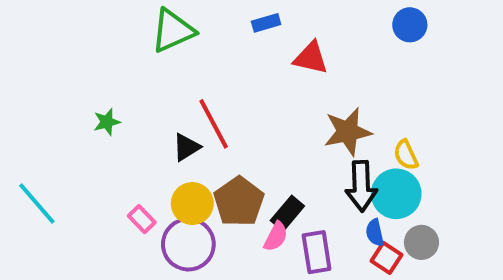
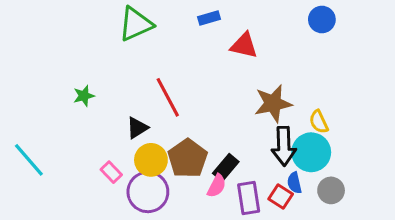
black triangle: (186, 147) -> (137, 128), moved
red square: (387, 258) -> (281, 197), moved

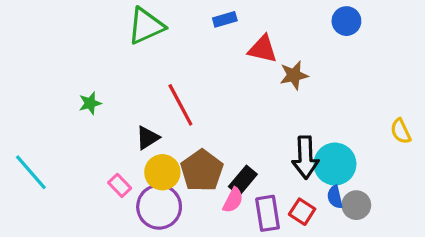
brown star: (273, 103) -> (294, 75), moved, size x0.7
yellow semicircle: (319, 122) -> (401, 131), moved
blue semicircle: (294, 183) -> (335, 197), moved

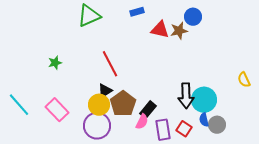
blue circle: (346, 21) -> (193, 17), moved
brown star: (294, 75) -> (179, 31), moved
black triangle: (148, 138) -> (105, 91), moved
pink rectangle: (120, 185) -> (57, 110), moved, size x1.6

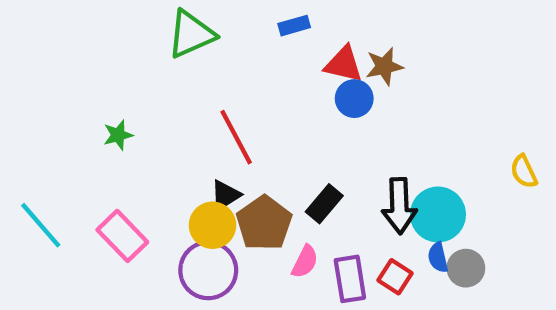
blue circle: (193, 17) -> (354, 99), moved
black rectangle: (148, 110) -> (324, 204), moved

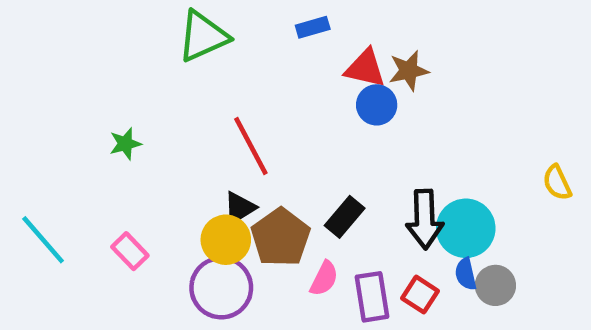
pink rectangle: (122, 236) -> (130, 251), size x0.7

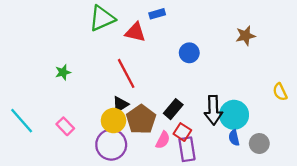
red triangle: (365, 68) -> (135, 32), moved
brown star: (409, 71) -> (246, 36), moved
gray circle: (495, 285) -> (259, 143), moved
red square: (420, 295) -> (182, 132), moved

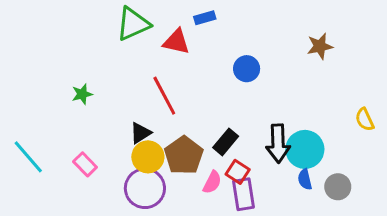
black triangle: (120, 104) -> (140, 133), moved

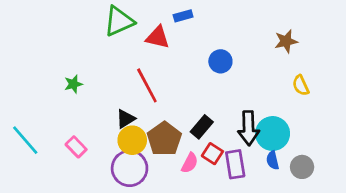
yellow semicircle: (365, 120) -> (301, 85), moved
purple rectangle: (244, 194) -> (235, 164), moved

